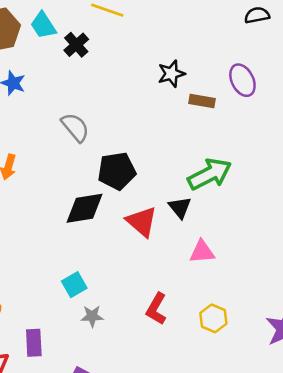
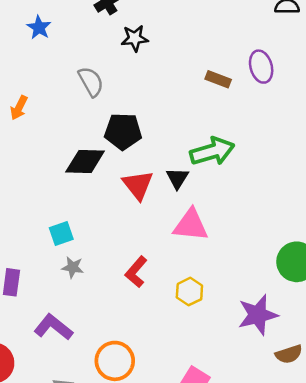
black star: (171, 74) -> (135, 38), moved
pink triangle: (202, 252) -> (191, 225), size x1.4

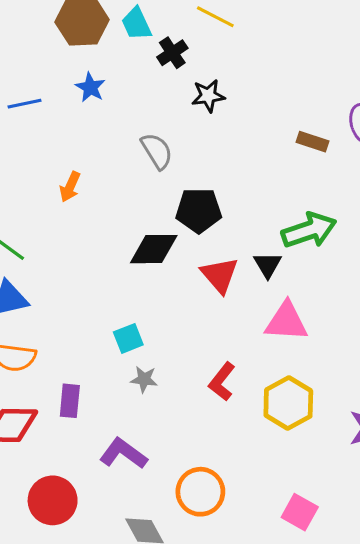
yellow hexagon: (189, 292) -> (288, 403), size x1.5

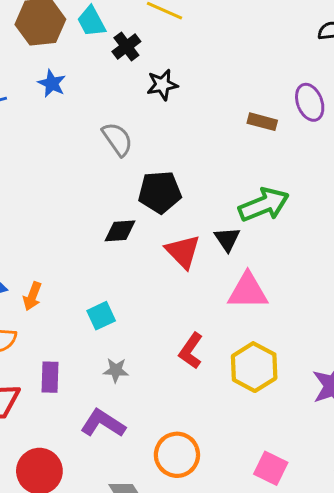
orange arrow: (70, 187) -> (32, 296), moved
black diamond: (154, 249) -> (120, 231), size x0.7
gray star: (144, 379) -> (116, 370), moved

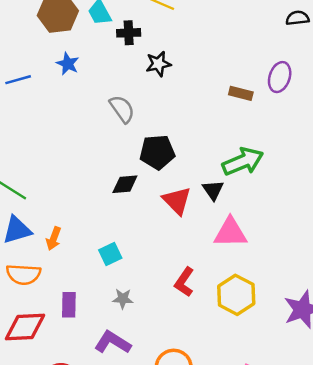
black cross: (126, 47) -> (129, 33), turned 35
purple ellipse: (310, 102) -> (280, 77), turned 40

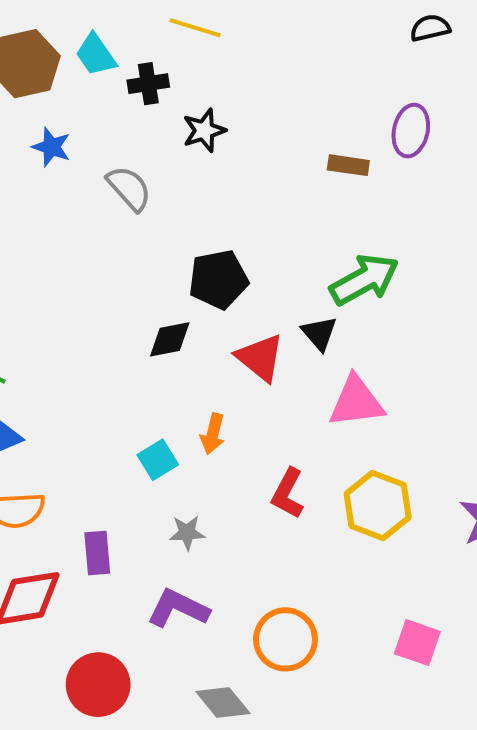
gray semicircle: (122, 109) -> (129, 188), moved
orange arrow: (54, 239) -> (213, 434), moved

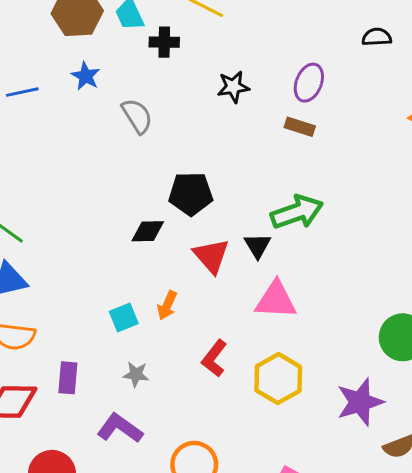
black star: (204, 130) -> (233, 87), moved
purple ellipse: (411, 131) -> (309, 83), moved

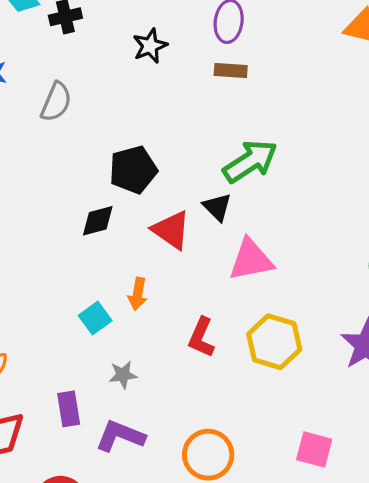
gray semicircle: (137, 116) -> (56, 102), turned 69
purple rectangle: (68, 378) -> (69, 409), moved

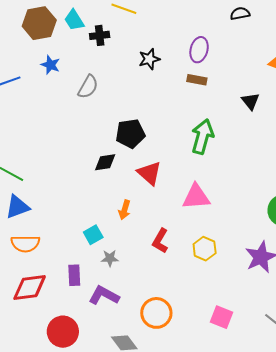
green arrow: (250, 161) -> (202, 137), turned -48
black triangle: (217, 207) -> (250, 101), moved
cyan square: (95, 318) -> (93, 235), moved
yellow hexagon: (274, 342) -> (205, 249), size x0.7

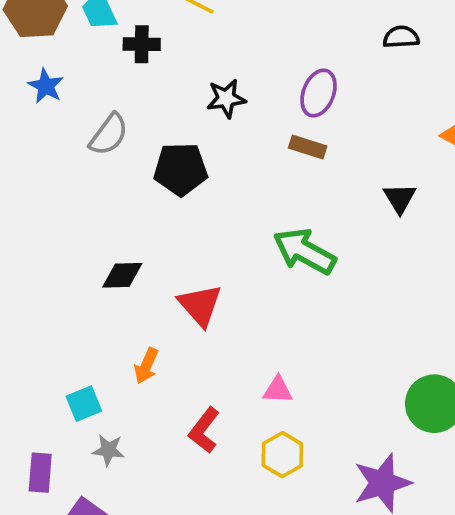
black pentagon: (130, 134) -> (181, 169), moved
green arrow: (202, 137) -> (305, 251), turned -84
pink triangle: (196, 197) -> (278, 390), moved, size x0.6

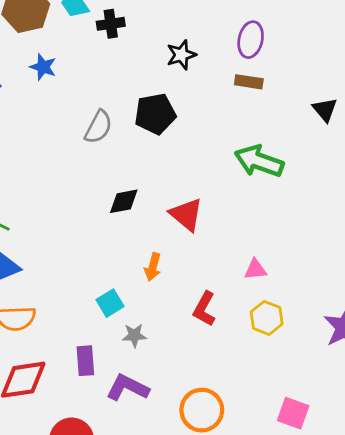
gray semicircle: (109, 134) -> (98, 127), moved

